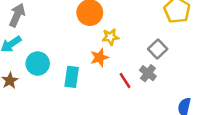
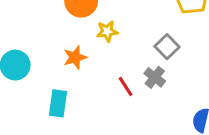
orange star: (99, 57) -> (75, 57), moved
cyan rectangle: (72, 77) -> (58, 103), moved

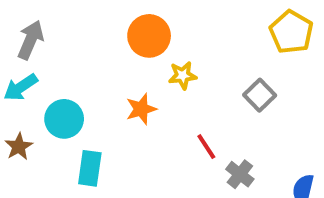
gray cross: (155, 77) -> (240, 174), moved
cyan rectangle: (58, 103) -> (90, 168), moved

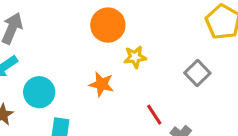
orange star: (141, 109) -> (101, 84), turned 30

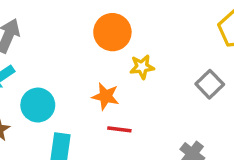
red line: (154, 115) -> (119, 129), moved, turned -50

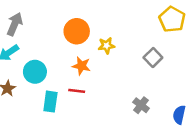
orange circle: (112, 32) -> (77, 31), moved
red line: (119, 129) -> (77, 91), moved

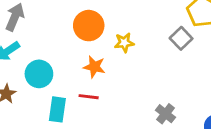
gray square: (153, 57) -> (181, 38), moved

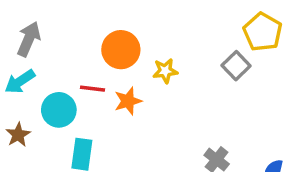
orange star: (94, 67) -> (128, 101), turned -30
red line: (89, 97) -> (93, 89), moved

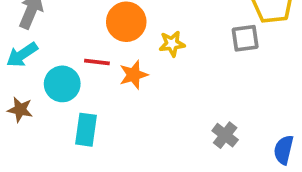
gray square: (236, 66) -> (245, 38), turned 36
brown star: (18, 135) -> (20, 110), turned -30

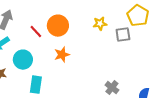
yellow star: (172, 44) -> (100, 24), moved
red line: (97, 62) -> (36, 32), moved, turned 40

